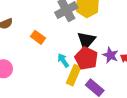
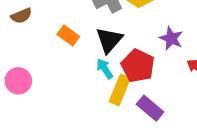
black triangle: (86, 40) -> (109, 40), moved
purple star: (110, 55) -> (171, 38), moved

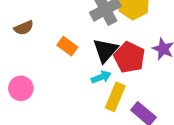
red pentagon: (138, 66) -> (129, 57), moved
cyan arrow: (105, 69) -> (101, 77), turned 102

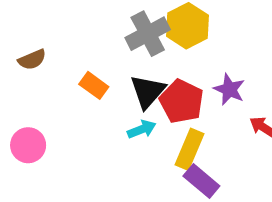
yellow rectangle: (115, 97) -> (189, 149), moved

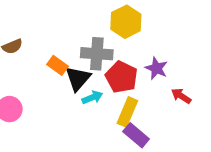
gray cross: (148, 34) -> (97, 54), moved, turned 32
black triangle: (148, 91) -> (78, 78), moved

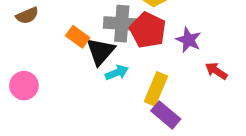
red pentagon: (122, 77) -> (148, 30), moved

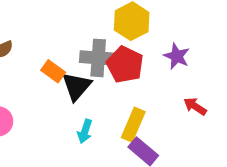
purple star: (189, 40) -> (177, 56), moved
cyan arrow: (117, 73) -> (85, 131), moved, turned 130

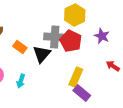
orange rectangle: (53, 71) -> (20, 47), moved
cyan arrow: (85, 131) -> (21, 81), moved

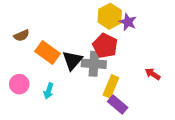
purple star: (102, 36) -> (128, 22), moved
gray cross: (55, 37) -> (94, 64), moved
orange rectangle: (20, 47) -> (47, 52), size x1.5

